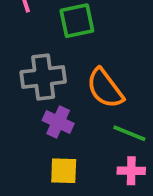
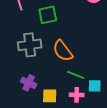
purple cross: (58, 122) -> (29, 83), moved
yellow square: (64, 171) -> (50, 96), moved

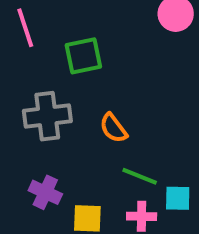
orange semicircle: (63, 51) -> (113, 128), size x0.7

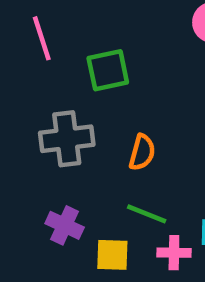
orange semicircle: (113, 128) -> (142, 152), turned -128
green line: (140, 176) -> (147, 214), moved

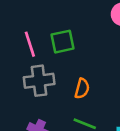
pink line: (42, 38) -> (30, 44), moved

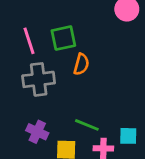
orange semicircle: (82, 89) -> (81, 64), moved

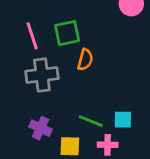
cyan square: (128, 136) -> (123, 120), moved

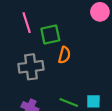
pink line: (32, 36) -> (27, 23), moved

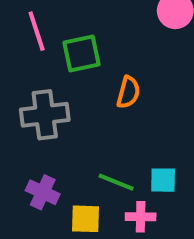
orange semicircle: (64, 55) -> (128, 92), moved

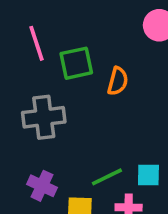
orange semicircle: (128, 92) -> (118, 81), moved
green line: (116, 182) -> (107, 177), turned -48

